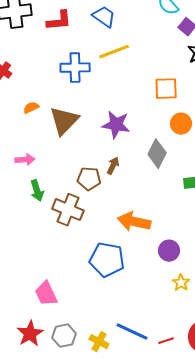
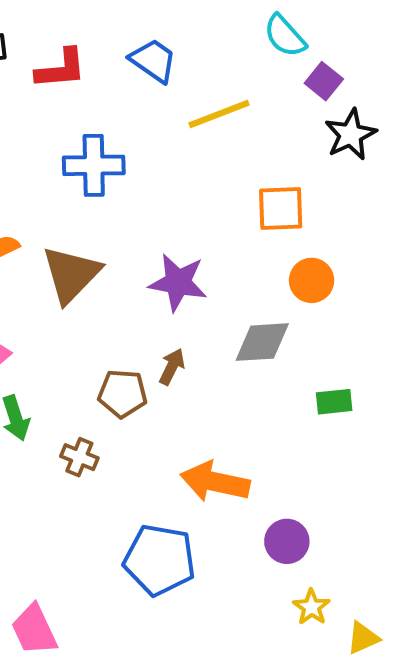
yellow line: (114, 52) -> (219, 114), moved
gray diamond: (157, 154) -> (262, 342), turned 60
brown cross: (68, 210) -> (79, 457), size x0.6

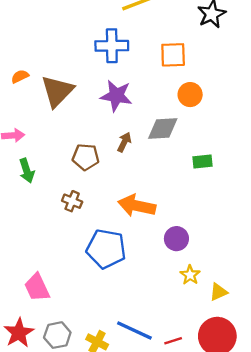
blue cross: (94, 165) -> (112, 46), moved
brown arrow: (172, 367) -> (124, 142), moved
brown cross: (79, 457) -> (72, 201), moved

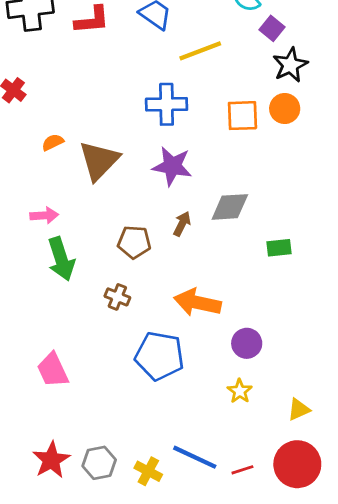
orange circle: (190, 95) -> (285, 109), moved
green arrow: (27, 171) -> (61, 259), size x1.4
yellow star: (190, 275) -> (240, 391), moved
pink trapezoid: (37, 287) -> (53, 370), moved

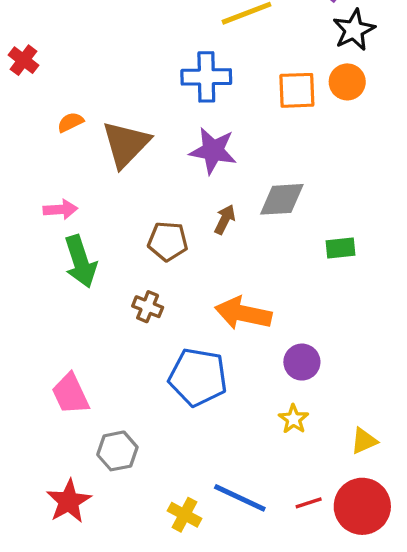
gray hexagon: (99, 463) -> (117, 451), moved
red line: (242, 470) -> (309, 503), moved

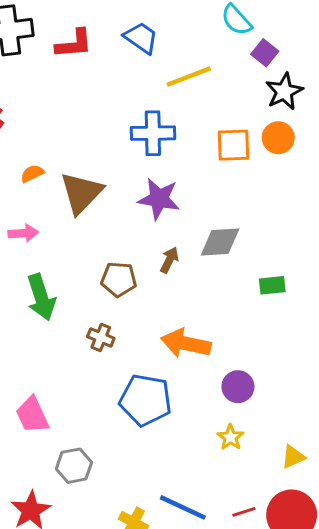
pink arrow: (60, 209) -> (23, 233), moved

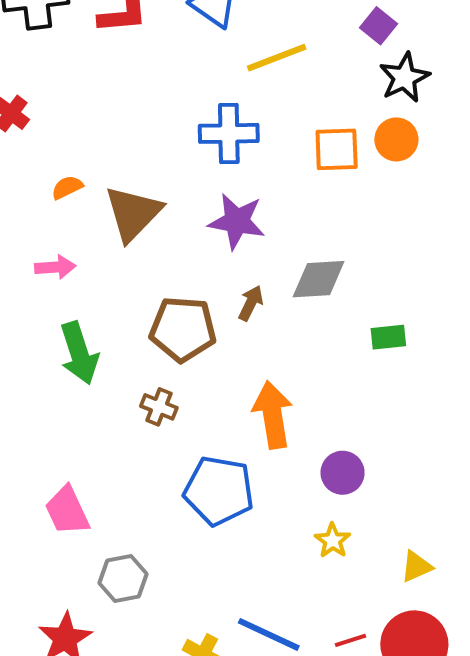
brown pentagon: (119, 279) -> (183, 329), size x1.4
orange arrow: (186, 343) -> (273, 415), turned 69

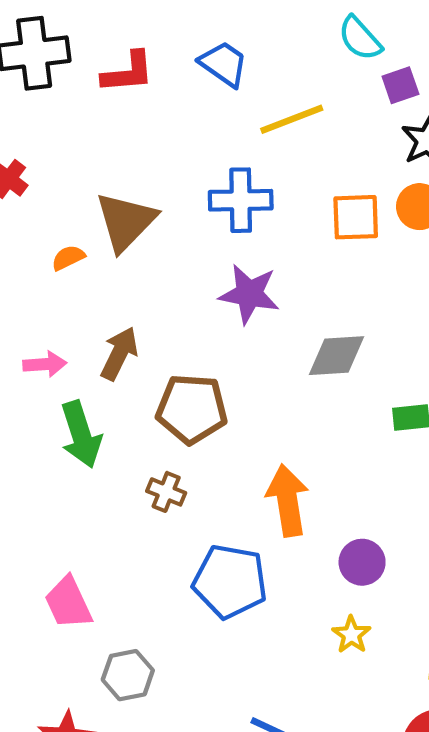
purple square: (378, 26) -> (400, 85), turned 32
brown triangle: (133, 213) -> (126, 221), moved
pink arrow: (55, 267) -> (45, 364), moved
brown arrow: (251, 303) -> (119, 354), moved, size x1.4

